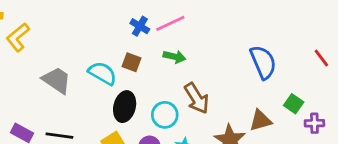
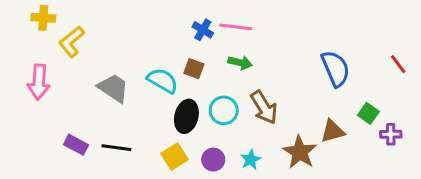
pink line: (170, 23) -> (236, 27), turned 32
cyan circle: (165, 115) -> (224, 110), moved

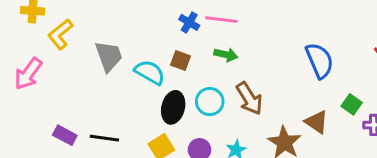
pink arrow: (39, 82) -> (28, 74), turned 32
gray trapezoid: (113, 88) -> (109, 56), moved, turned 36
brown triangle: (333, 131) -> (317, 122), turned 50

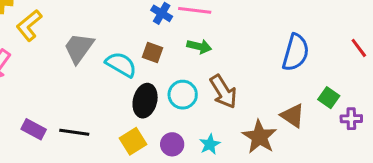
gray trapezoid: (109, 56) -> (79, 48), turned -124
blue semicircle: (320, 61) -> (296, 52), turned 39

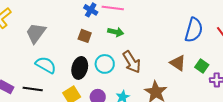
blue semicircle: (296, 52) -> (194, 30), moved
cyan semicircle: (121, 65) -> (46, 65), moved
brown triangle: (293, 116) -> (178, 63), moved

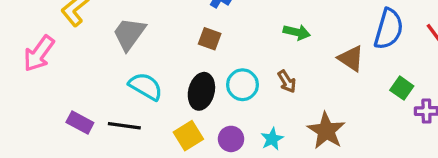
green arrow: (116, 32) -> (297, 32), moved
brown arrow: (132, 62) -> (287, 81), size x0.6
brown triangle: (178, 63) -> (351, 58), moved

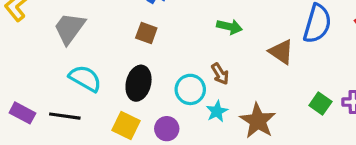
cyan circle: (242, 85) -> (190, 89), moved
green square: (402, 88) -> (320, 104), moved
yellow square: (188, 136) -> (126, 126), turned -32
cyan star: (272, 139) -> (217, 111), moved

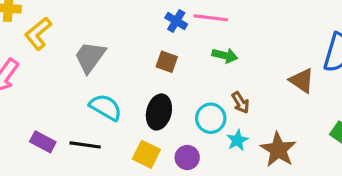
green arrow: (229, 27) -> (225, 55), moved

